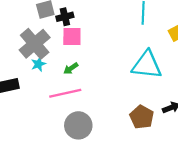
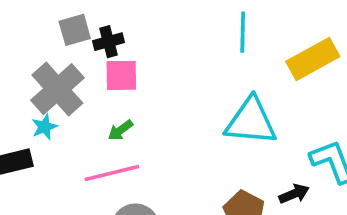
cyan star: (38, 64) -> (44, 127), moved

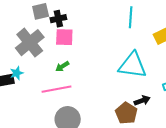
cyan star: (44, 127) -> (17, 73), moved
black arrow: (294, 194) -> (142, 101), moved

